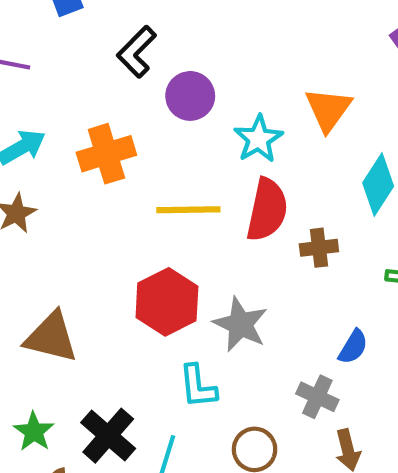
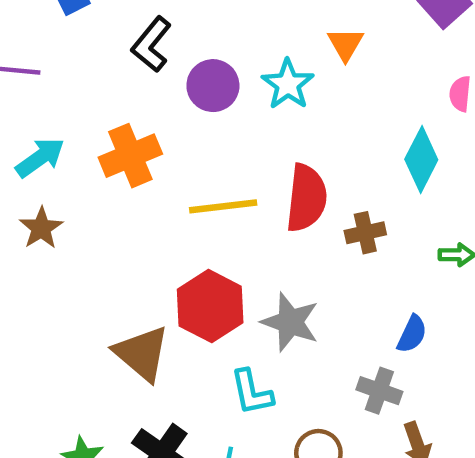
orange triangle: (328, 109) -> (345, 44), moved, size x0.7
cyan star: (258, 139) -> (288, 84), moved
brown triangle: (51, 337) -> (142, 353), moved, turned 32

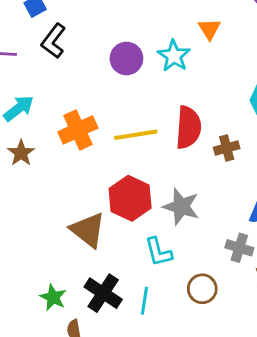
black L-shape: (152, 44) -> (53, 41), moved
orange cross: (130, 156) -> (78, 130), moved

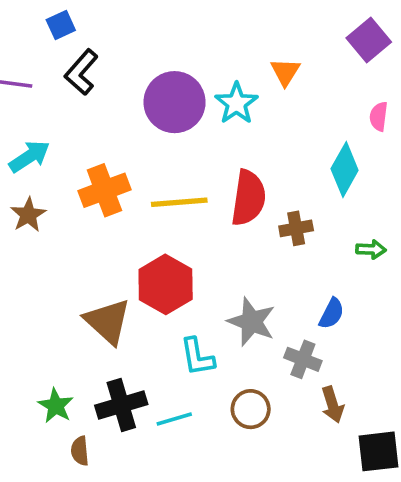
purple circle: (126, 58) -> (175, 102), size x1.4
gray star: (181, 207) -> (252, 322), moved
black cross: (103, 293) -> (121, 405), turned 36
cyan line: (144, 301) -> (174, 419), turned 60

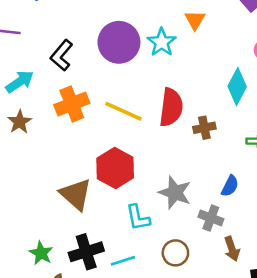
black L-shape: (81, 72) -> (62, 55), moved
yellow line: (179, 202) -> (124, 111), turned 30

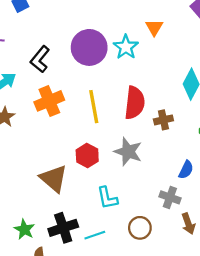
yellow line: (124, 111) -> (94, 107), turned 56
red hexagon: (115, 168) -> (87, 156), size x0.7
gray star: (175, 193) -> (128, 152), moved

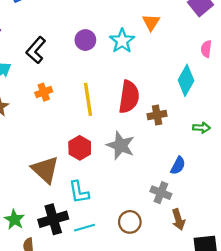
purple circle: (89, 47) -> (85, 40), size x0.6
orange cross: (49, 101) -> (44, 92), size x0.6
cyan L-shape: (107, 198) -> (79, 192), moved

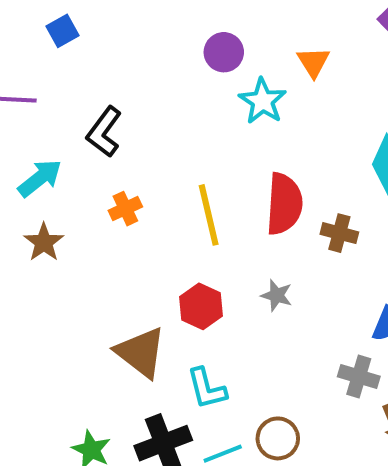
purple circle: (85, 40) -> (224, 52), moved
brown cross: (157, 115) -> (339, 233), turned 30
gray star: (121, 145) -> (277, 295), size x0.6
brown circle: (130, 222) -> (278, 438), moved

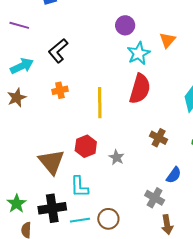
red semicircle: (284, 204) -> (140, 89), moved
brown cross: (339, 233) -> (159, 138), moved
gray star: (277, 295) -> (117, 157), moved

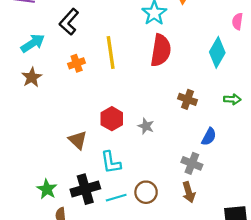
yellow line: (100, 103) -> (111, 53), moved
brown triangle: (51, 162) -> (78, 140), size x0.7
brown arrow: (167, 225) -> (189, 192), moved

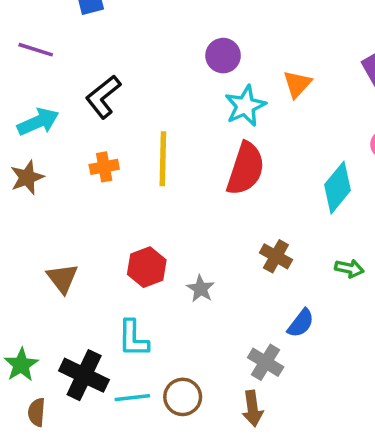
brown triangle: (78, 140) -> (62, 278), moved
black cross: (85, 189) -> (84, 375), turned 32

